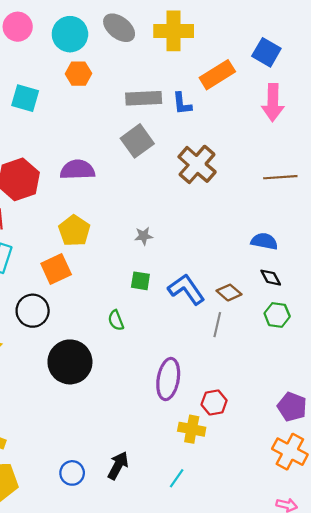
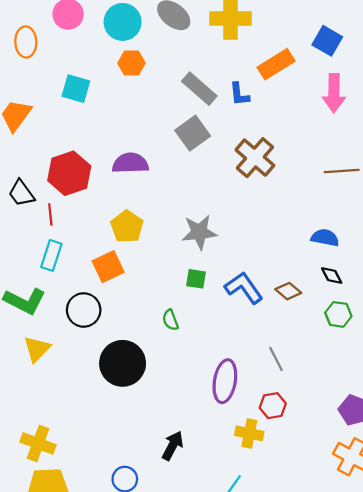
gray rectangle: (144, 98) -> (199, 89), turned 44
gray star: (144, 236) -> (199, 232), size x1.8
gray line: (217, 325) -> (276, 359), moved, turned -40
black arrow: (118, 465) -> (173, 446), moved

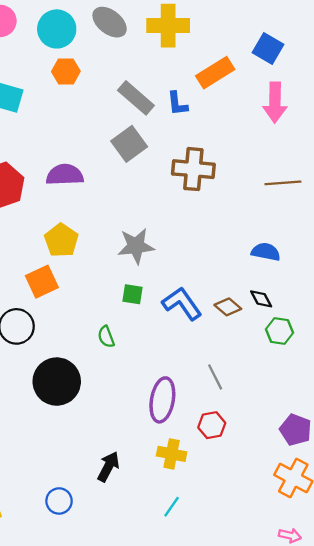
brown cross: (255, 158) -> (193, 169), turned -36
black diamond: (332, 276) -> (261, 299), moved
yellow cross: (249, 433) -> (172, 454), moved

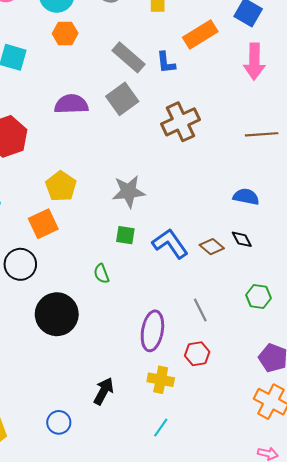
brown cross: (193, 169) -> (180, 122), turned -30
purple semicircle: (65, 175) -> (71, 104), moved
green hexagon: (280, 331) -> (258, 297), moved

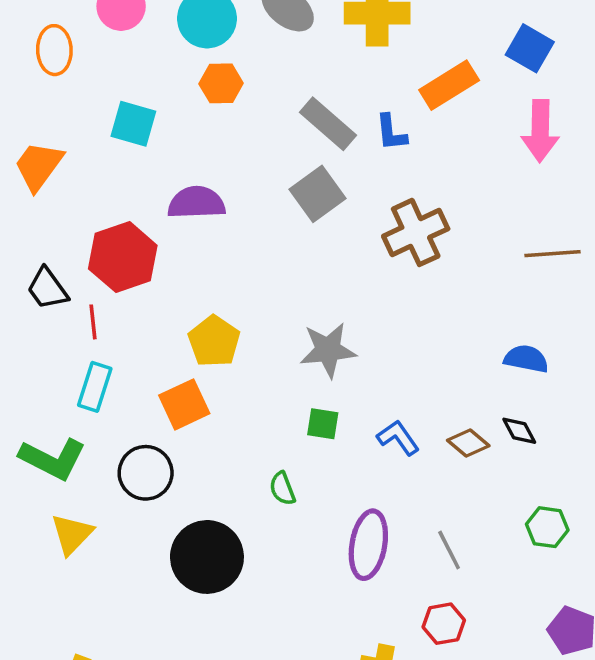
purple semicircle: (71, 104) -> (196, 203), moved
blue L-shape: (170, 244) -> (398, 438), size x0.7
purple ellipse: (152, 331) -> (368, 545), moved

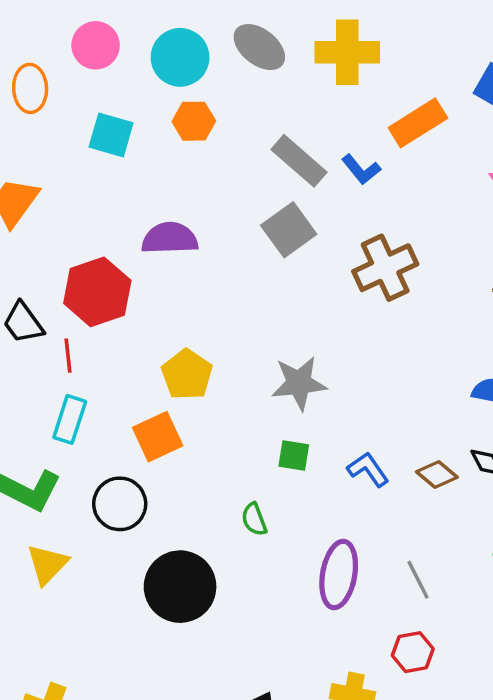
cyan square: (133, 124) -> (111, 135), moved
blue L-shape: (391, 133) -> (361, 169), turned -33

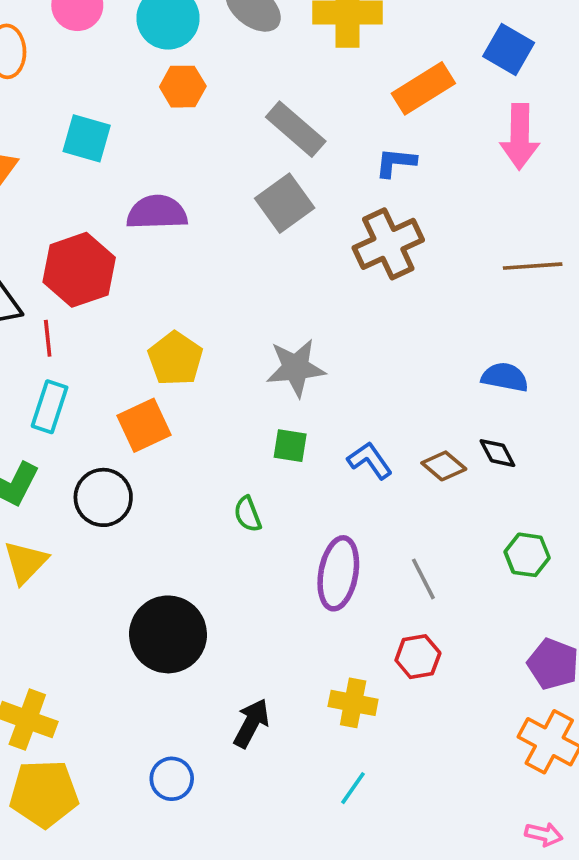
cyan square: (111, 135) -> (87, 138), moved
blue L-shape: (361, 169) -> (396, 162), moved, turned 135
black circle: (180, 587) -> (168, 634), moved

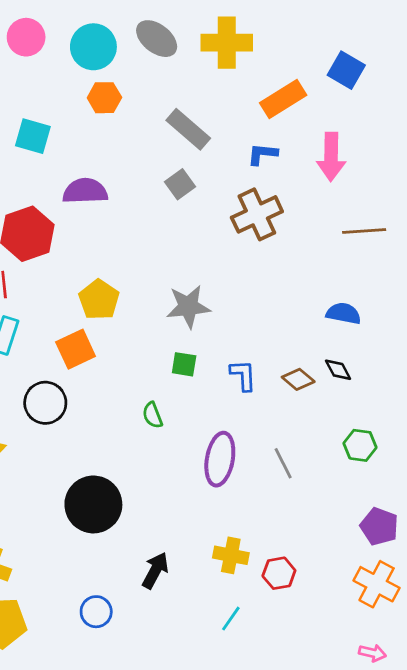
pink arrow: (520, 137) -> (331, 157), moved
gray square: (285, 203) -> (180, 184), size x0.7
blue L-shape: (370, 460) -> (243, 375), turned 32
red hexagon: (418, 657) -> (279, 573), moved

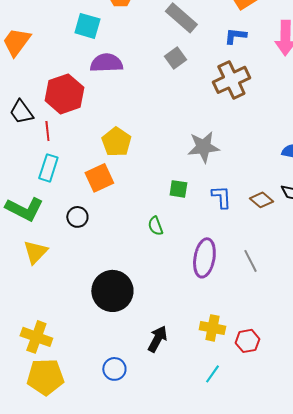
cyan square: (33, 136) -> (87, 26), moved
gray star: (188, 307) -> (203, 147), moved
black circle: (45, 403) -> (77, 217), size x0.7

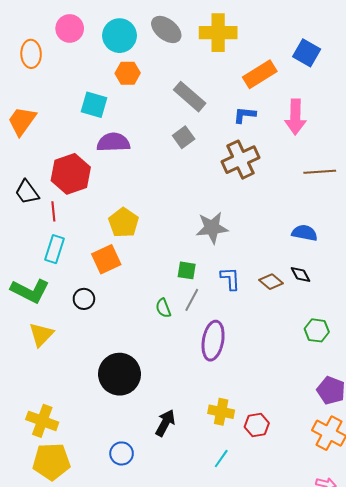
gray line: (250, 261) -> (192, 300), moved, turned 55

